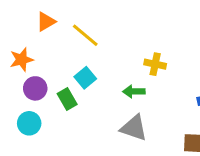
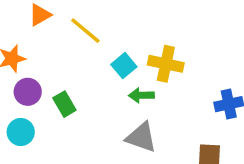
yellow cross: (155, 64) -> (166, 64), size x1.4
cyan square: (85, 78) -> (124, 66), moved

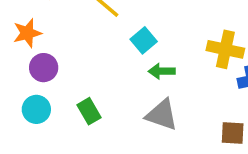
yellow cross: (166, 64) -> (225, 49), moved
green rectangle: (64, 104) -> (89, 111), moved

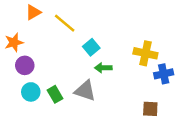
cyan circle: (36, 109) -> (31, 92), moved
gray triangle: (162, 115) -> (85, 91), moved

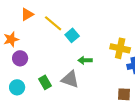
cyan square: (91, 47) -> (72, 35), moved
cyan circle: (31, 92) -> (17, 87), moved

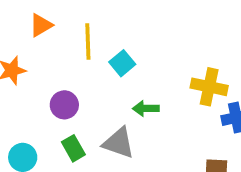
yellow line: (53, 23) -> (88, 42), turned 48
purple circle: (20, 58) -> (64, 105), moved

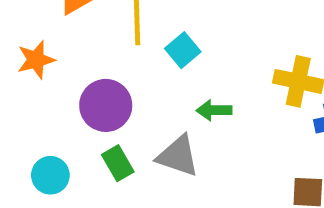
purple circle: (64, 105) -> (106, 105), size x1.4

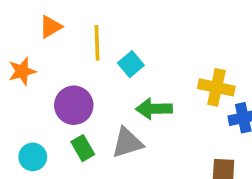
green arrow: (214, 110) -> (154, 109), size x1.4
gray triangle: (178, 156) -> (127, 143), turned -36

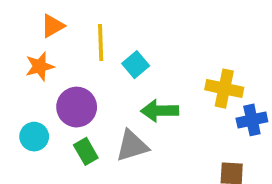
orange star: (22, 71) -> (40, 66), moved
cyan circle: (33, 157) -> (34, 137), moved

